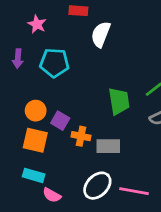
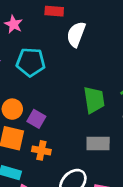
orange cross: (81, 136) -> (41, 150), moved
gray rectangle: (108, 146) -> (98, 143), moved

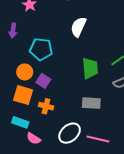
white semicircle: (76, 34) -> (78, 27), moved
cyan pentagon: (31, 62) -> (41, 49), moved

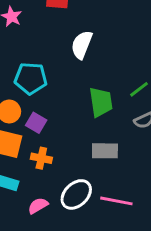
pink semicircle: (34, 139) -> (38, 206), moved, turned 120

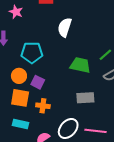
green trapezoid: (101, 102) -> (80, 65), turned -65

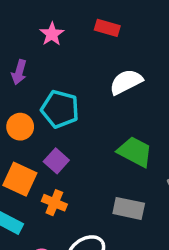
white semicircle: (65, 27) -> (126, 82), turned 30
orange circle: (19, 76) -> (20, 127), moved

